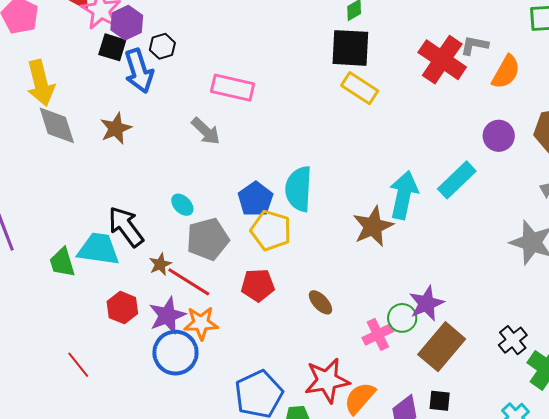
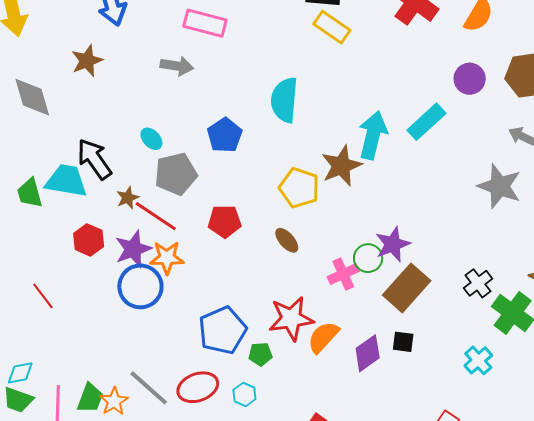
gray diamond: (57, 125) -> (32, 97), moved
gray arrow: (206, 131) -> (177, 66), turned -36
cyan semicircle: (299, 189) -> (284, 100), moved
yellow pentagon: (271, 230) -> (299, 188), moved

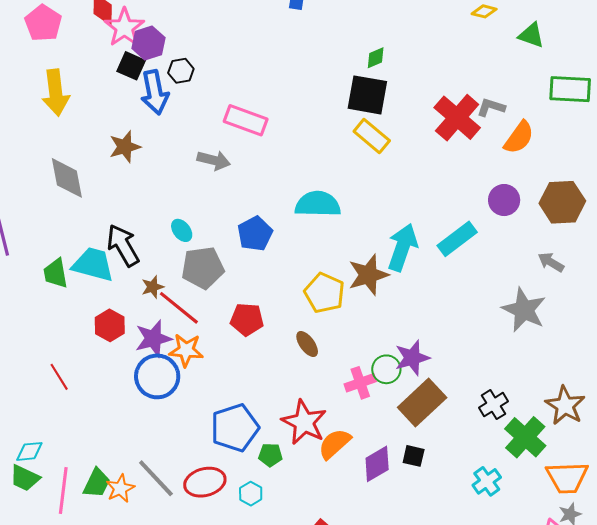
cyan semicircle: (284, 100) -> (318, 204), turned 81
red star: (291, 319) -> (304, 422), turned 30

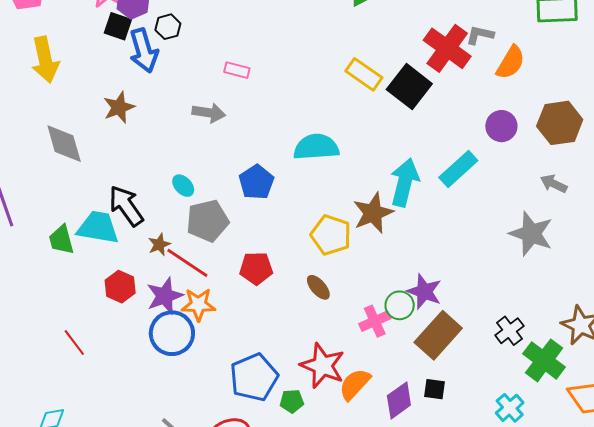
black square: (367, 95) -> (409, 87), moved, turned 33
pink rectangle: (246, 120) -> (237, 70), size x0.6
purple star: (412, 358) -> (424, 292), turned -30

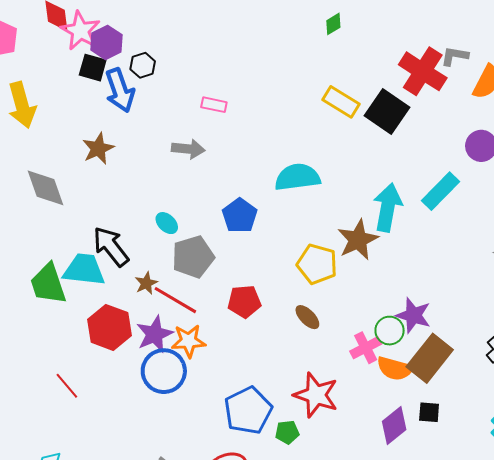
green trapezoid: (61, 240) -> (48, 284), size x1.4
red hexagon: (120, 287) -> (109, 327), size x1.4
orange semicircle: (355, 384) -> (395, 368), moved, turned -114

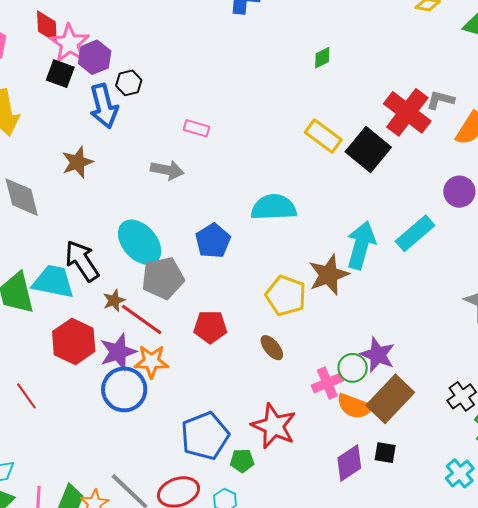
black square: (93, 68) -> (60, 74), moved
cyan ellipse: (167, 223) -> (140, 242), size x2.0

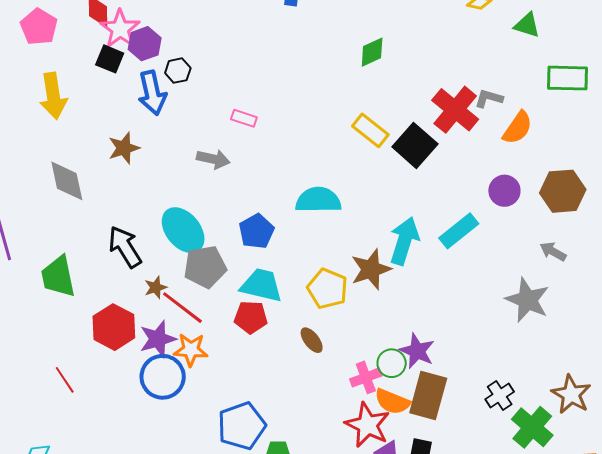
green diamond: (322, 58) -> (372, 52), size x1.4
cyan trapezoid: (53, 282) -> (261, 285), moved
brown rectangle: (390, 399) -> (428, 395), turned -30
red star: (274, 426) -> (368, 425), moved

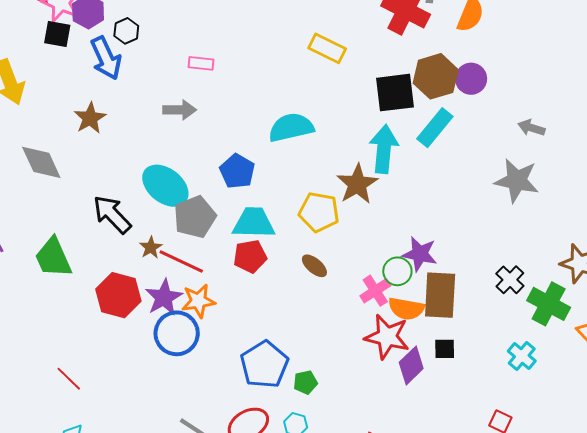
black square: (415, 145) -> (395, 93), moved, turned -36
brown hexagon: (563, 191) -> (436, 76), moved
red line: (65, 380) -> (69, 379), moved

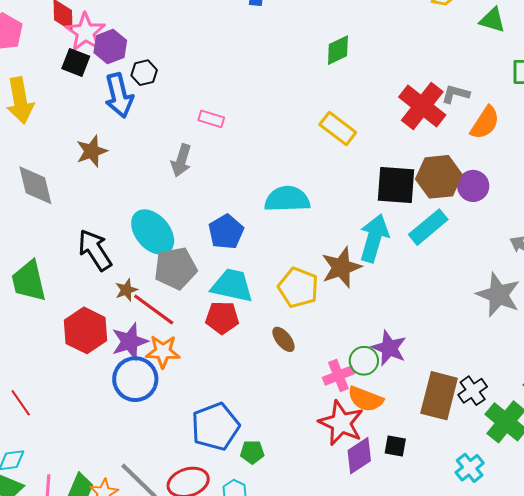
gray arrow: (180, 110) -> (181, 160), turned 96
brown rectangle: (440, 295) -> (439, 396), moved

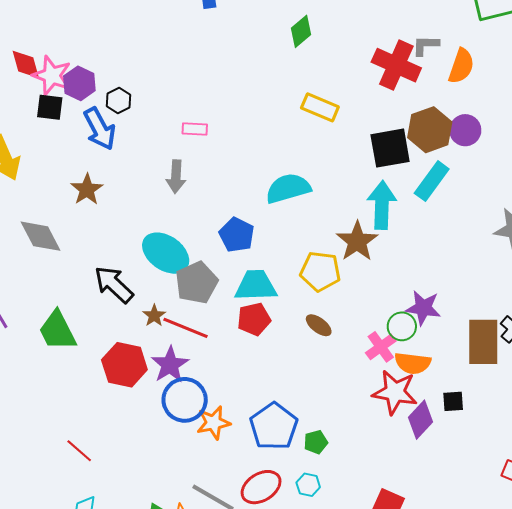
orange star: (163, 352) -> (213, 423), moved

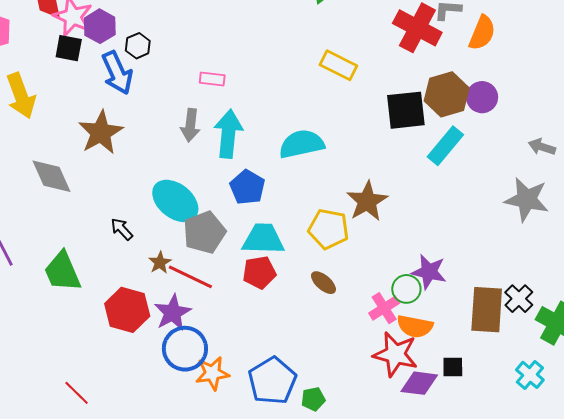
brown star: (87, 189) -> (101, 133), size x1.4
cyan arrow: (382, 205) -> (228, 134), moved
black arrow: (114, 284) -> (122, 229), size x0.6
purple diamond: (420, 420) -> (419, 383), turned 51

